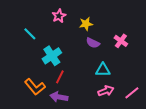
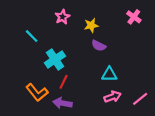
pink cross: (121, 41) -> (134, 17), moved

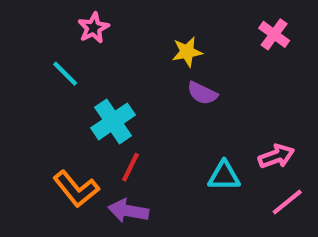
pink star: (62, 17) -> (93, 28), moved
cyan triangle: (109, 74) -> (224, 176), moved
pink arrow: (113, 97) -> (276, 156), moved

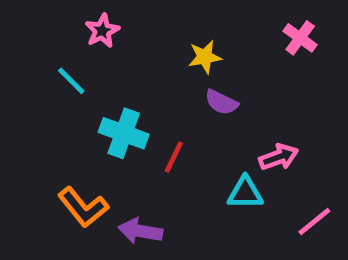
cyan cross: (113, 121) -> (124, 133), turned -36
pink arrow: (276, 156) -> (279, 157), moved
red line: (130, 167) -> (174, 157), moved

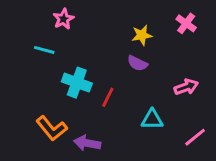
yellow star: (205, 57) -> (142, 35), moved
cyan line: (71, 81) -> (44, 50), turned -30
pink arrow: (279, 157) -> (186, 87), moved

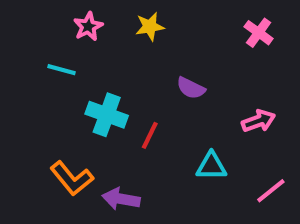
yellow star: (142, 35) -> (150, 27), moved

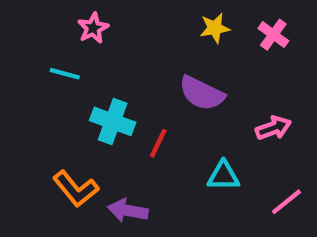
yellow star: (150, 27) -> (215, 28), moved
purple semicircle: (191, 88) -> (202, 93), size x1.5

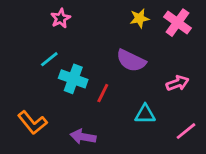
pink cross: (273, 35) -> (178, 23), size x1.4
cyan line: (65, 74) -> (49, 59), moved, turned -54
orange L-shape: (76, 189) -> (32, 123), moved

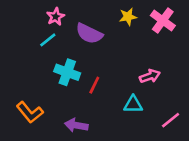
cyan line: (49, 59) -> (48, 40), moved
purple semicircle: (131, 61) -> (89, 33), moved
pink arrow: (178, 83) -> (150, 76), moved

